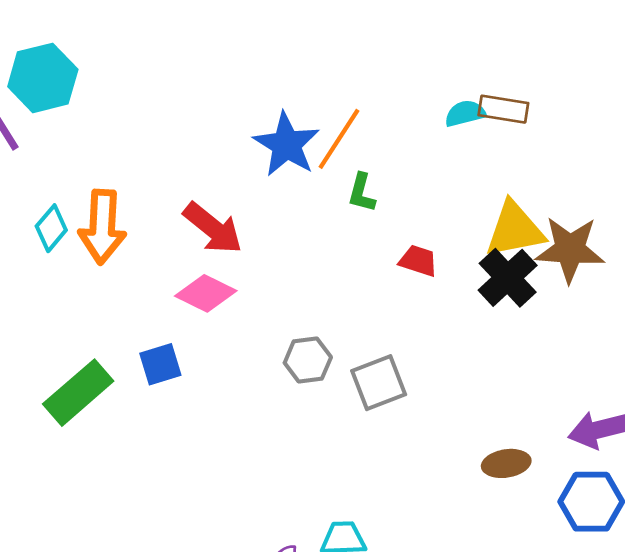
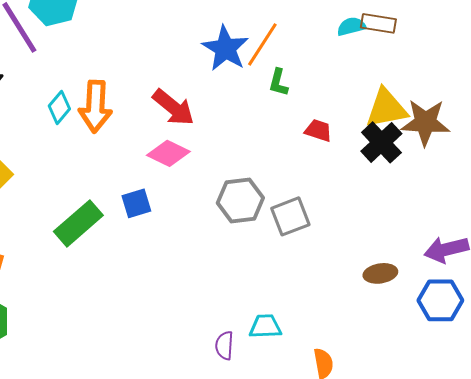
gray hexagon: (308, 360) -> (240, 200), size x1.4

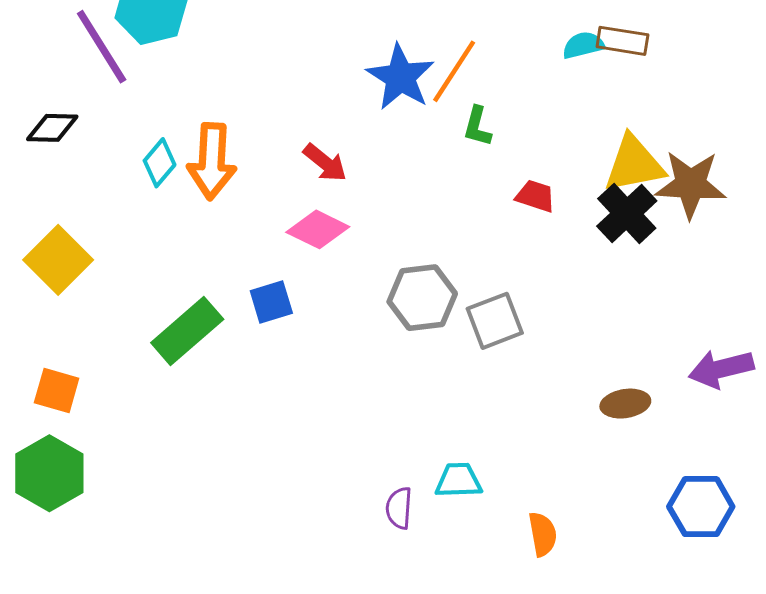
red arrow: (173, 107) -> (325, 163), size x0.7
blue hexagon: (440, 300) -> (701, 507), moved

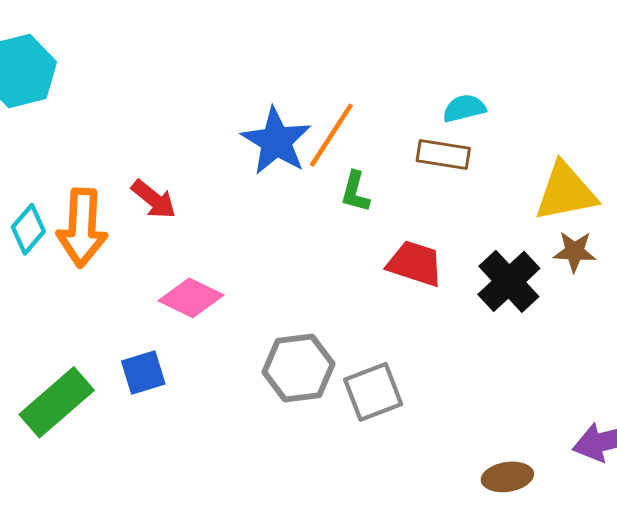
brown rectangle: (622, 41) -> (443, 155), moved
red arrow: (325, 163) -> (154, 199), moved
yellow triangle: (634, 164) -> (566, 192), moved
brown star: (691, 184) -> (575, 252), size x0.6
red trapezoid: (535, 196) -> (415, 263), size x1.4

